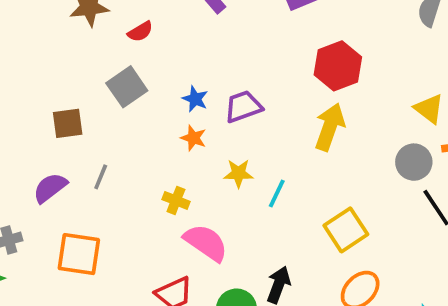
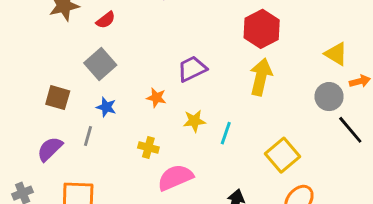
blue star: (195, 99) -> (106, 107), moved
brown square: (68, 123) -> (58, 98), turned 30
pink semicircle: (206, 243) -> (175, 177), turned -51

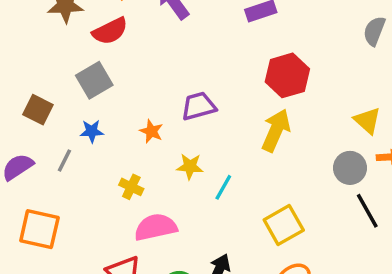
red semicircle: (106, 20) -> (110, 31), size x1.5
blue star: (106, 107) -> (92, 131), turned -30

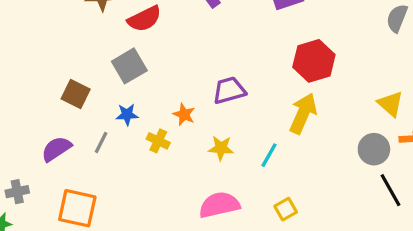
yellow cross: (131, 187) -> (158, 141), moved
cyan line: (223, 187) -> (269, 155), moved
yellow square: (284, 225) -> (286, 209), moved, size x0.6
pink semicircle: (156, 227) -> (219, 205), moved

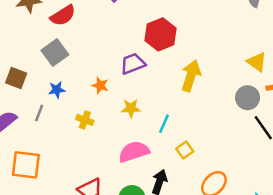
red hexagon: (314, 61) -> (161, 34), moved
yellow cross: (158, 141) -> (85, 120), moved
cyan line: (269, 155) -> (164, 124), moved

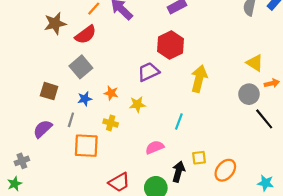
orange star: (100, 85) -> (111, 93), moved
yellow star: (131, 108) -> (137, 104), moved
yellow square: (185, 150) -> (199, 158), moved, turned 32
pink semicircle: (134, 152) -> (155, 147), size x0.7
orange square: (26, 165) -> (86, 146), moved

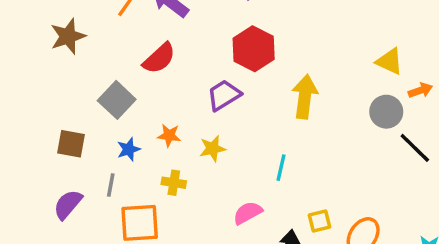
red semicircle: (86, 35) -> (159, 58), moved

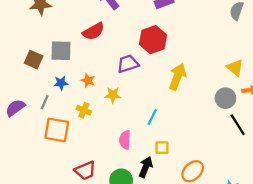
gray square: (117, 100) -> (61, 51), turned 35
brown square: (71, 144) -> (34, 60), moved
pink semicircle: (248, 213) -> (125, 140), turned -72
yellow square: (319, 221) -> (162, 148), moved

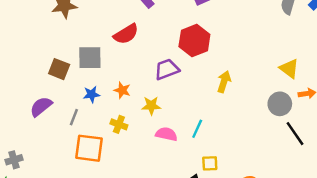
yellow arrow: (177, 77) -> (224, 82), size x0.7
purple semicircle: (15, 108) -> (41, 107), moved
pink semicircle: (125, 140) -> (166, 134), moved, turned 102

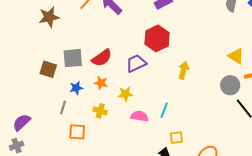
red semicircle: (126, 34) -> (102, 58), moved
purple semicircle: (41, 107) -> (22, 122), moved
orange square: (89, 148) -> (77, 132), size x0.7

